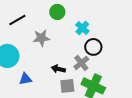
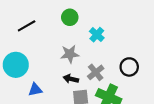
gray star: (41, 38) -> (70, 54), moved
black circle: (93, 47) -> (129, 67), moved

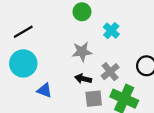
black line: (27, 26) -> (23, 32), moved
blue triangle: (35, 90) -> (44, 90), turned 32

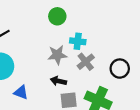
cyan cross: (111, 31) -> (78, 41), moved, turned -35
gray cross: (110, 72) -> (86, 62), moved

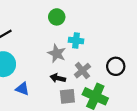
gray star: (57, 55) -> (57, 53), turned 30
gray cross: (86, 62) -> (82, 71), moved

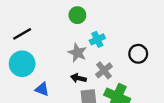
cyan cross: (76, 41) -> (97, 39), turned -32
black circle: (116, 66) -> (138, 54), moved

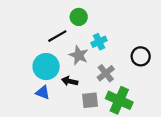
black line: (22, 34) -> (57, 36), moved
cyan circle: (22, 64) -> (46, 67), moved
black arrow: (78, 78) -> (70, 81), moved

